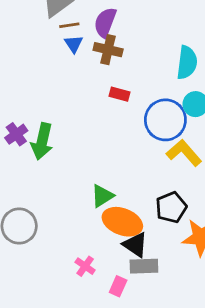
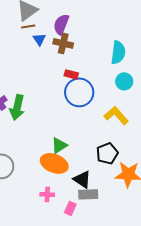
brown line: (69, 25) -> (28, 26), moved
blue circle: (165, 120) -> (79, 92), moved
orange ellipse: (122, 222) -> (54, 163), moved
pink cross: (85, 266) -> (47, 194), turned -32

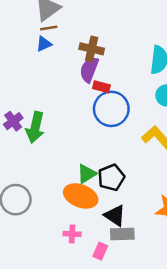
purple semicircle: (61, 24) -> (89, 70), moved
blue triangle: (39, 39) -> (44, 44), moved, turned 40
black pentagon: (107, 153) -> (111, 178), moved

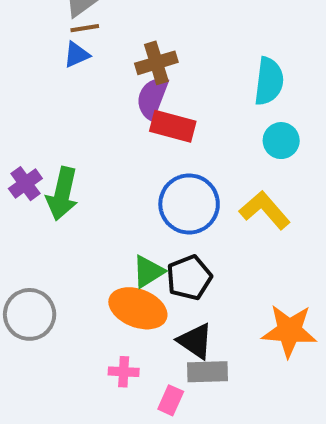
brown cross: (92, 49) -> (156, 63), turned -30
red rectangle: (101, 87) -> (173, 126), size x1.5
blue circle: (111, 109) -> (189, 204), moved

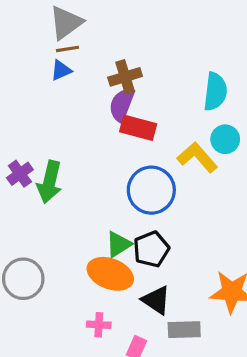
yellow L-shape: (265, 210) -> (197, 157), moved
gray rectangle: (207, 372) -> (184, 330), moved

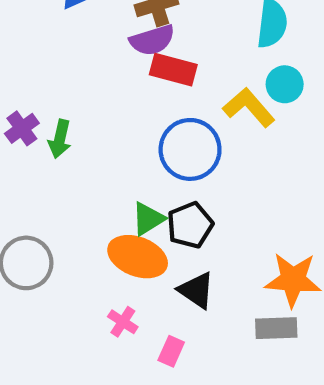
purple semicircle: (122, 105) -> (152, 40), turned -128
green arrow: (50, 182) -> (60, 139), size x0.7
pink cross: (99, 325) -> (123, 322), turned 30
gray rectangle: (184, 330) -> (276, 328), moved

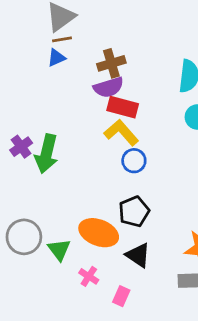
yellow L-shape: (249, 107) -> (121, 132), moved
green arrow: (60, 139) -> (46, 154), size x1.5
blue circle: (190, 149) -> (134, 161), size x0.6
green triangle: (148, 219) -> (59, 250), moved, turned -35

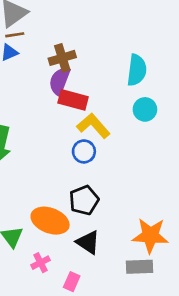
purple semicircle: (109, 87) -> (60, 81), turned 128
yellow L-shape: (121, 132) -> (93, 126), moved
pink cross: (89, 276) -> (41, 263), turned 30

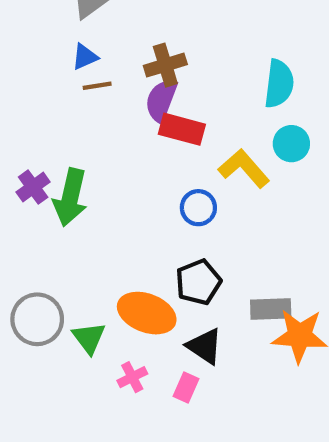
brown line: (15, 35) -> (97, 86), moved
yellow L-shape: (93, 126) -> (244, 168), moved
gray rectangle: (140, 267) -> (271, 309), moved
pink rectangle: (72, 282) -> (186, 387), moved

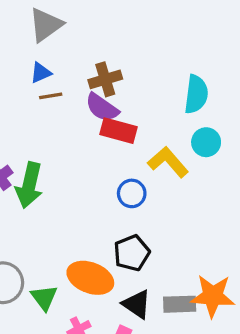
purple semicircle: (161, 100) -> (102, 107), turned -76
gray rectangle: (271, 309) -> (180, 304), moved

